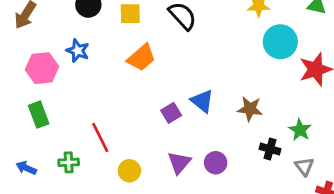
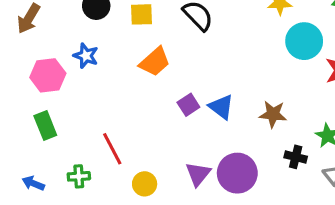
purple square: (171, 113) -> (188, 105), moved
purple circle: (216, 163) -> (237, 173), size x1.6

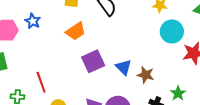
purple square: (188, 105) -> (93, 61), size x1.6
blue triangle: (221, 107) -> (124, 67), moved

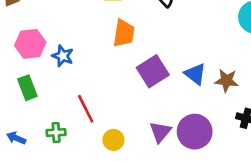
blue star: (33, 21) -> (63, 56), moved
orange trapezoid: (76, 31) -> (124, 33), turned -40

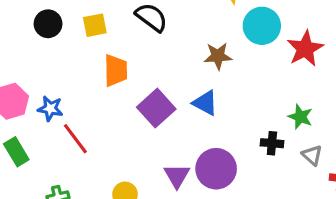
brown star: (226, 81) -> (218, 56), moved
red line: (86, 109) -> (75, 139), moved

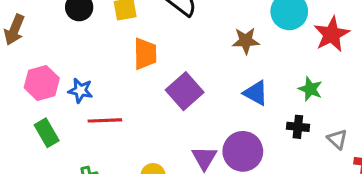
blue triangle: (205, 103) -> (256, 93), moved
green star: (300, 117) -> (310, 89), moved
red line: (75, 139) -> (105, 120), turned -56

